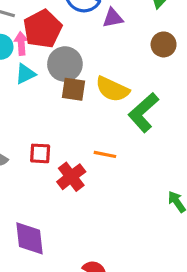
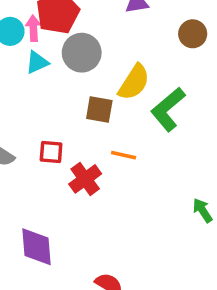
brown square: (74, 89) -> (99, 109), moved
yellow semicircle: (112, 89) -> (134, 82), turned -84

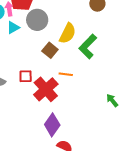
brown square: (99, 109) -> (50, 50), turned 35
red cross: (85, 179) -> (46, 89), size x1.4
purple diamond: (37, 247) -> (52, 125), moved, turned 45

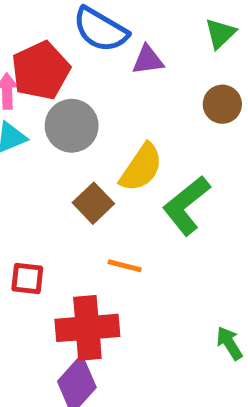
red square: (26, 76) -> (27, 278), moved
red cross: (46, 89) -> (87, 328), moved, turned 30

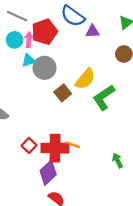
gray circle: (72, 126) -> (45, 68), moved
orange line: (125, 266) -> (73, 145), moved
red square: (27, 278) -> (29, 145), moved, turned 32

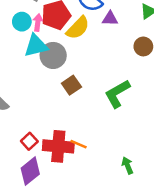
cyan triangle: (29, 60) -> (36, 46), size x1.5
yellow semicircle: (85, 79) -> (78, 28), moved
purple diamond: (48, 173) -> (30, 171), moved

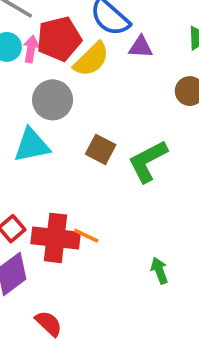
cyan triangle: (36, 46) -> (32, 145), moved
brown square: (71, 85) -> (101, 149), moved, turned -30

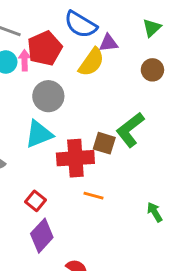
yellow semicircle: (91, 59) -> (91, 62), moved
brown square: (101, 149) -> (104, 143), moved
red cross: (56, 238) -> (75, 158), moved

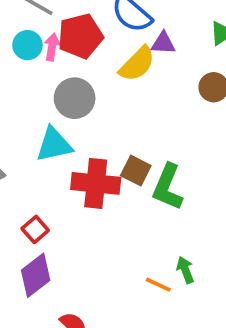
green L-shape: (130, 130) -> (168, 187), moved, turned -39
orange line: (93, 196) -> (158, 285), moved

